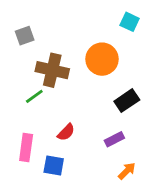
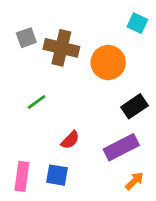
brown cross: (52, 70) -> (61, 48), moved
purple rectangle: (114, 139) -> (121, 147), size x1.6
pink rectangle: (26, 147) -> (22, 176), moved

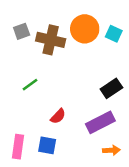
cyan square: (137, 23) -> (114, 34), moved
orange circle: (108, 63) -> (85, 29), moved
orange arrow: (134, 181) -> (111, 150), turned 42

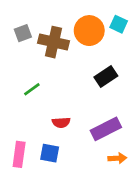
cyan square: (114, 34) -> (119, 24), moved
black rectangle: (111, 88) -> (106, 77), moved
red semicircle: (58, 116) -> (61, 122), turned 42

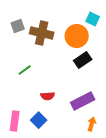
orange circle: (89, 31) -> (77, 36), moved
blue square: (50, 153) -> (39, 120), turned 35
orange arrow: (117, 158) -> (92, 124), turned -72

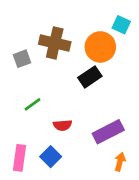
gray square: (18, 26) -> (22, 59), moved
black rectangle: (83, 60) -> (90, 77), moved
green line: (25, 70) -> (32, 104), moved

